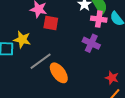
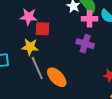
yellow star: (22, 40) -> (30, 47), moved
gray line: (41, 61) -> (37, 68), turned -70

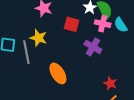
red square: (42, 29) -> (72, 24), moved
gray line: (37, 68) -> (26, 52), moved

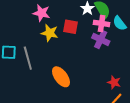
yellow star: (38, 38) -> (50, 33), moved
purple cross: (93, 47) -> (101, 39), moved

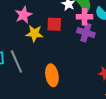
pink star: (41, 13) -> (23, 15), turned -30
orange ellipse: (61, 77) -> (52, 75), turned 35

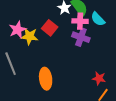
pink star: (23, 15) -> (18, 30), moved
red square: (54, 24) -> (50, 28), turned 35

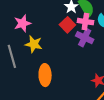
red square: (50, 28) -> (67, 25), moved
yellow star: (29, 36) -> (34, 44), moved

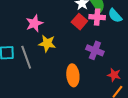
purple cross: (85, 38) -> (95, 50), moved
orange ellipse: (45, 75) -> (73, 75), moved

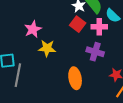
pink cross: (97, 17) -> (99, 27), moved
gray line: (26, 57) -> (18, 75), moved, turned 35

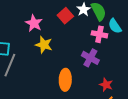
red square: (78, 24) -> (65, 16), moved
pink star: (33, 29) -> (34, 23), turned -30

